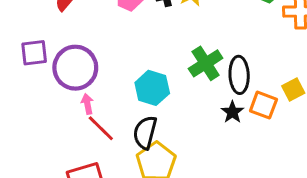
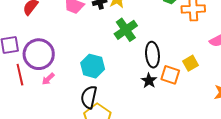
green cross: (206, 63) -> (126, 30), moved
pink arrow: (87, 104) -> (48, 79), turned -120
red line: (101, 128) -> (20, 75), moved, turned 35

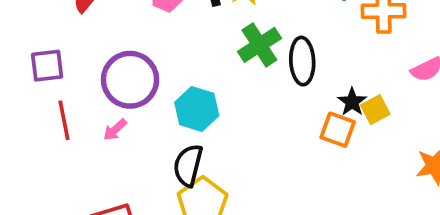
purple circle: (39, 54) -> (130, 80), moved
black ellipse: (152, 55) -> (302, 61), moved
black star: (149, 81) -> (352, 102), moved

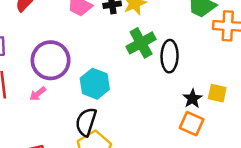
black star: (352, 102) -> (192, 99), moved
yellow square: (375, 110) -> (217, 93), turned 36
orange square: (338, 130) -> (192, 124), moved

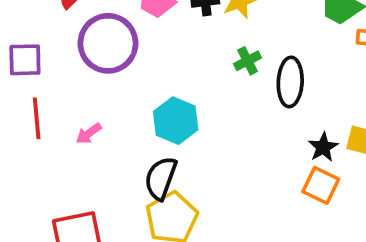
green cross: (141, 43) -> (248, 61), size x0.6
purple circle: (51, 60) -> (108, 43), moved

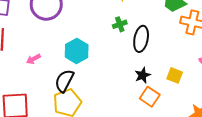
pink arrow: (89, 133) -> (33, 59), moved
black star: (323, 147) -> (143, 75), moved

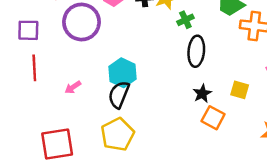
green cross: (120, 24) -> (185, 20), moved
black semicircle: (64, 81) -> (119, 95), moved

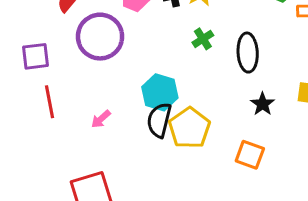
green cross: (185, 20) -> (203, 39), moved
orange square: (213, 118) -> (250, 155), moved
yellow pentagon: (118, 134) -> (189, 128), moved

